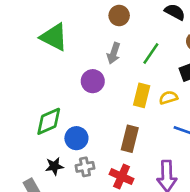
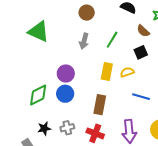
purple circle: (93, 81) -> (66, 74), moved
blue circle: (76, 138) -> (65, 94), moved

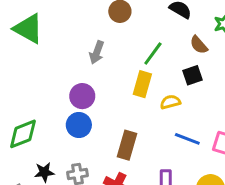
green triangle: (39, 31) -> (28, 29), moved
gray arrow: (84, 41) -> (97, 52), moved
yellow rectangle: (107, 72) -> (142, 84), moved
green diamond: (38, 95) -> (23, 134), moved

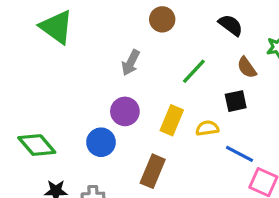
yellow rectangle: (142, 84) -> (172, 120), moved
purple circle: (82, 96) -> (125, 111), moved
green diamond: (23, 134) -> (37, 145), turned 64
blue line: (187, 139) -> (240, 154), moved

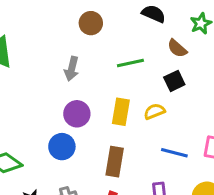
green line: (194, 71) -> (130, 63), turned 48
blue line: (240, 154) -> (174, 153), moved

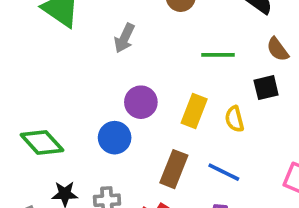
gray arrow: (72, 69) -> (124, 38), moved
yellow semicircle: (154, 111) -> (234, 119), turned -95
blue line: (174, 153) -> (224, 172), moved

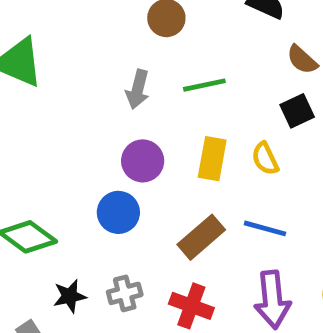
gray arrow: (124, 38) -> (138, 89), moved
green line: (218, 55) -> (204, 85), moved
brown rectangle: (174, 169) -> (201, 237), turned 39

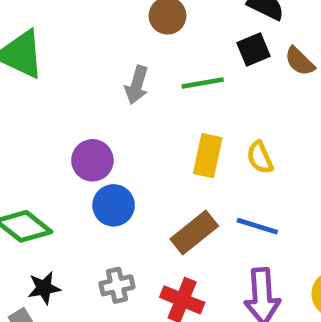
black square: (297, 111) -> (254, 49), moved
purple circle: (143, 161) -> (92, 160), moved
black star: (70, 296) -> (44, 288), moved

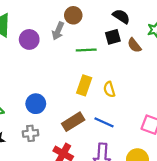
gray arrow: (137, 85) -> (58, 31), moved
purple circle: (92, 160) -> (29, 39), moved
gray cross: (117, 285) -> (31, 133), moved

